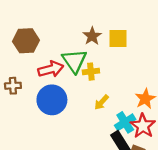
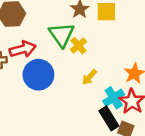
red arrow: (51, 69) -> (23, 49), moved
yellow cross: (91, 72) -> (78, 46), turned -35

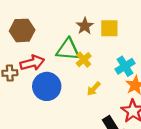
green triangle: (62, 35) -> (68, 50), turned -50
cyan cross: (114, 98) -> (125, 66), moved

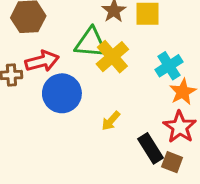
yellow cross: (84, 60) -> (112, 57), size x1.5
yellow arrow: (94, 89) -> (111, 121), moved

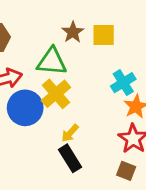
yellow cross: (112, 57) -> (56, 94), moved
black rectangle: (151, 148) -> (70, 158), moved

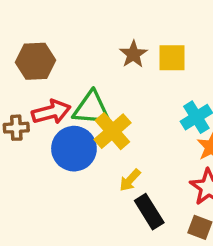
green triangle: (52, 62) -> (91, 108), moved
black rectangle: (70, 158) -> (149, 212), moved

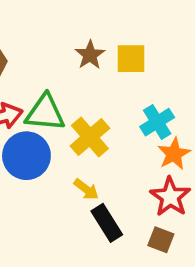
yellow cross: (112, 131) -> (90, 137), moved
yellow arrow: (130, 180) -> (86, 189), turned -95

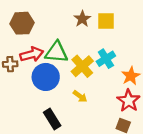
cyan cross: (157, 122) -> (106, 59), moved
black rectangle: (107, 223) -> (52, 119), moved

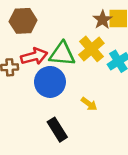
brown star: (82, 19) -> (102, 20), moved
yellow cross: (82, 66) -> (91, 49), moved

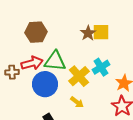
brown hexagon: (23, 21) -> (36, 32), moved
yellow cross: (91, 49) -> (79, 76), moved

